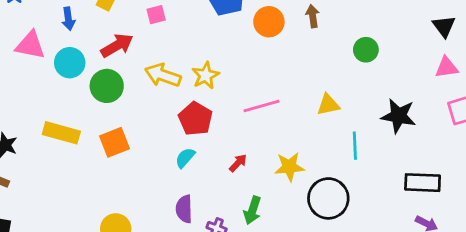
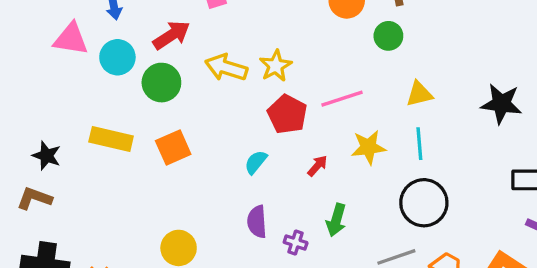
green circle: (366, 50) -> (388, 36), moved
red pentagon: (195, 119) -> (287, 114), moved
cyan line: (355, 146) -> (419, 144), moved
yellow star: (289, 167) -> (368, 147), moved

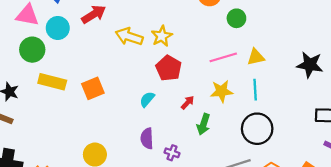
green circle: (161, 83) -> (32, 50), moved
pink line: (342, 99) -> (223, 57), moved
green arrow: (336, 220) -> (203, 124), moved

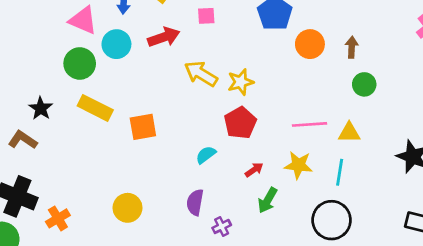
green circle: (236, 18) -> (364, 84), moved
purple cross: (172, 153) -> (222, 226), turned 32

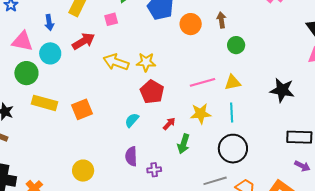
yellow star: (241, 82) -> (146, 62), turned 30
purple cross: (222, 226) -> (154, 170), turned 32

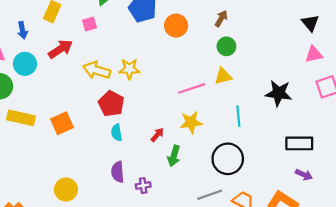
brown arrow: (221, 20) -> (221, 18), moved, turned 42
yellow triangle: (233, 82) -> (223, 76), moved
red pentagon: (152, 92) -> (111, 104), moved
cyan line: (232, 113) -> (238, 116), moved
cyan semicircle: (132, 120) -> (117, 133), turned -49

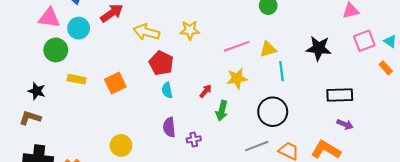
yellow star: (129, 69) -> (190, 30), moved
yellow triangle: (223, 76) -> (268, 49), moved
yellow rectangle: (21, 118) -> (76, 79), size x0.7

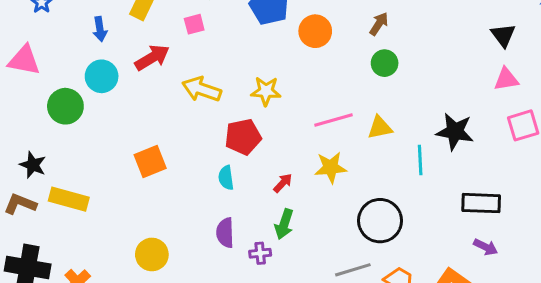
pink triangle: (49, 18) -> (24, 60), moved
red pentagon: (161, 63) -> (243, 137), moved, turned 30
cyan line: (282, 71) -> (420, 160), moved
yellow rectangle: (76, 79) -> (69, 199), moved, size x1.4
green arrow: (222, 111) -> (284, 224), moved

